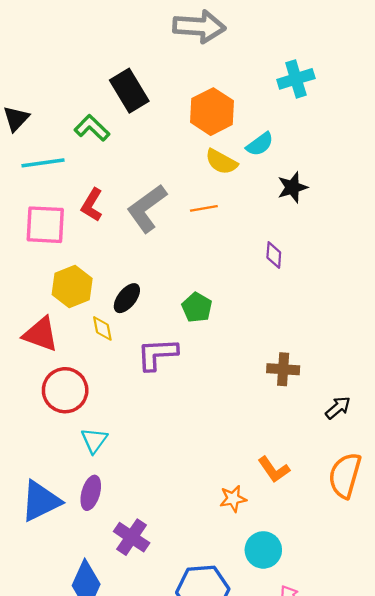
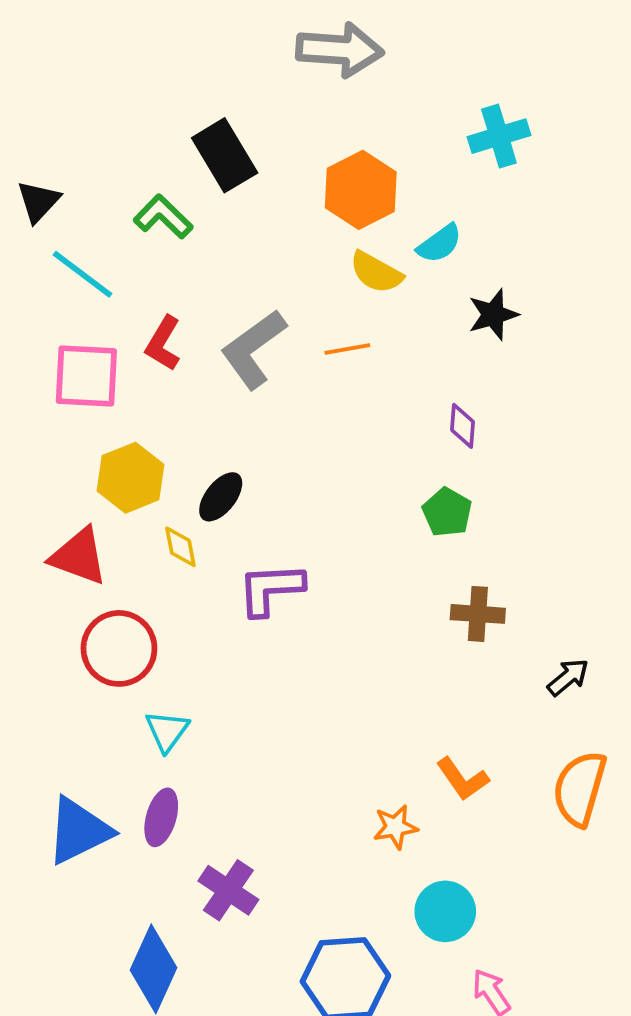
cyan line: (43, 163) -> (83, 274), turned 45
green pentagon: (197, 307) -> (447, 512), moved

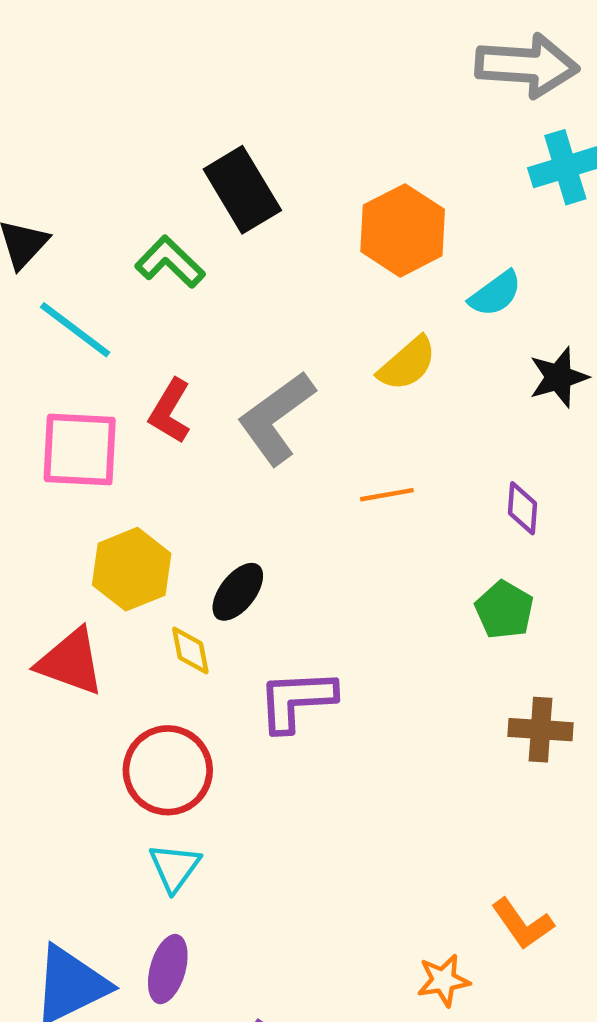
gray arrow: (340, 50) -> (527, 65), moved
yellow semicircle: (376, 272) -> (407, 364), moved, turned -70
orange line: (347, 349) -> (387, 495), moved
red circle: (119, 648) -> (168, 770), moved

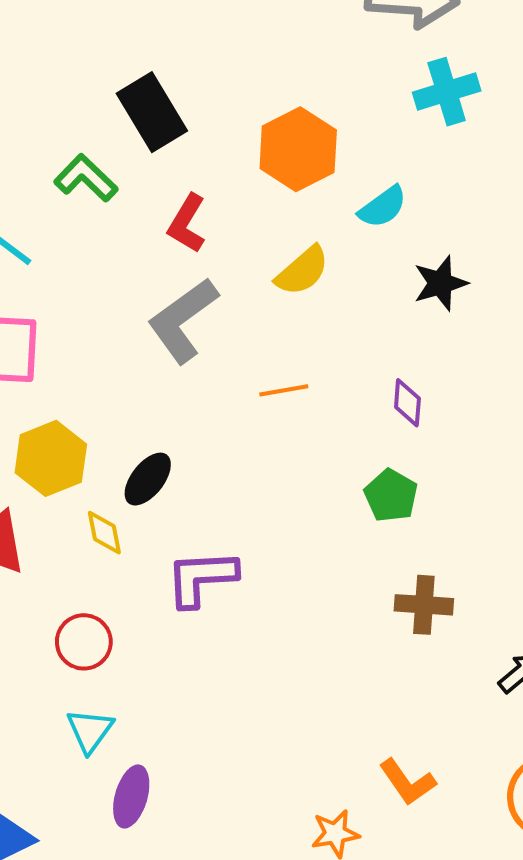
red L-shape: (170, 411) -> (187, 223), moved
red circle: (168, 770) -> (84, 642), size x0.7
purple ellipse: (168, 969) -> (131, 796), moved

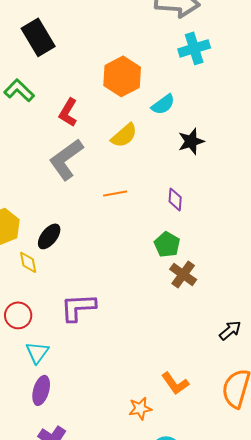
black rectangle: (152, 112) -> (38, 37), moved
purple L-shape: (201, 578) -> (78, 307), moved
brown cross: (424, 605) -> (183, 274), moved, turned 32
cyan triangle: (90, 731) -> (37, 352), moved

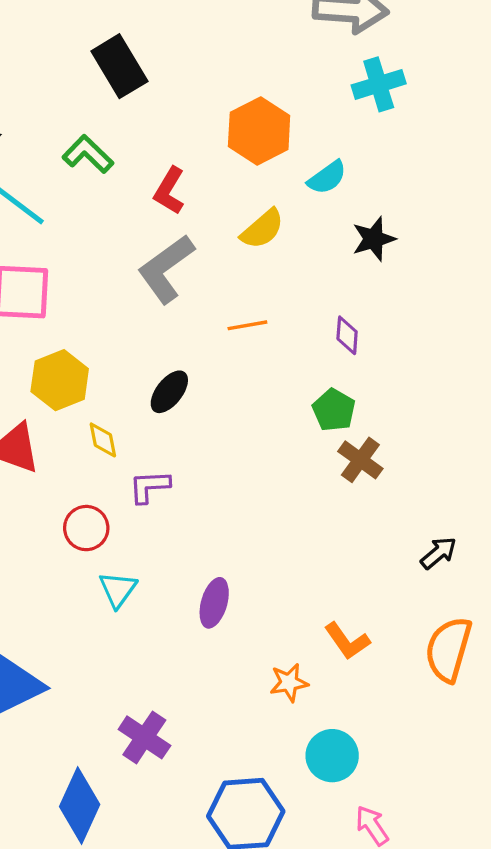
black ellipse: (49, 236) -> (169, 392), moved
purple L-shape: (78, 307) -> (149, 487), moved, size x0.7
purple ellipse: (41, 390) -> (214, 603), moved

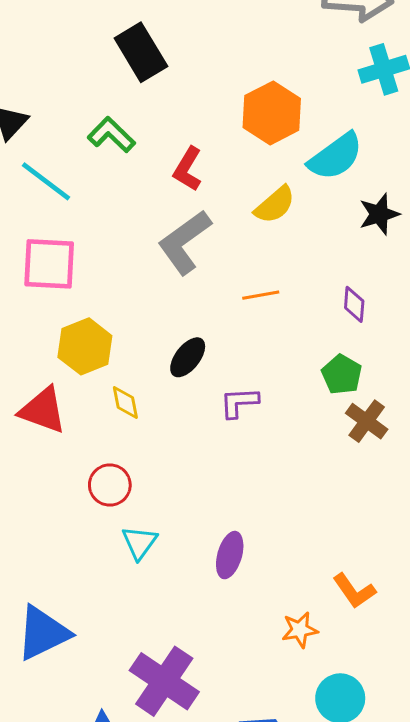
cyan semicircle: (327, 177) -> (336, 157), size x1.5
purple L-shape: (149, 487) -> (239, 402), moved
purple cross: (144, 737) -> (164, 681), size x1.4

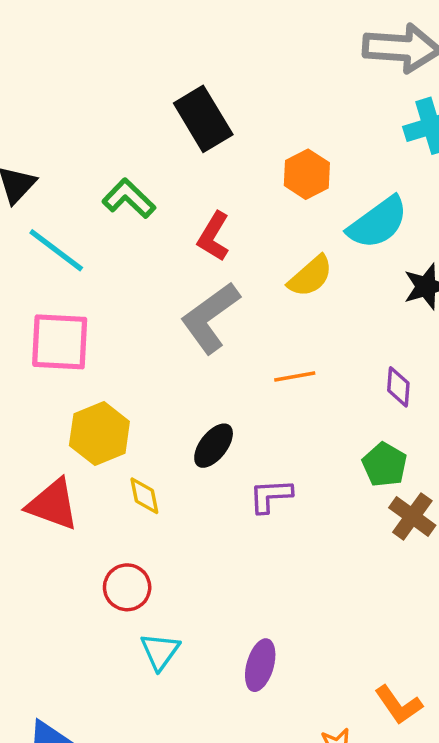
black rectangle: (141, 52) -> (203, 119), moved
orange hexagon: (272, 113) -> (307, 174), size x0.7

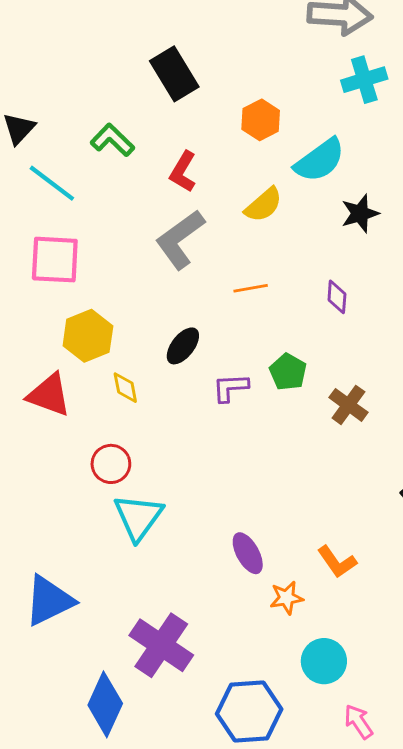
green pentagon: (385, 465) -> (288, 372), moved
cyan triangle: (160, 651) -> (138, 517), size x1.5
purple ellipse: (260, 665) -> (248, 553), moved, turned -45

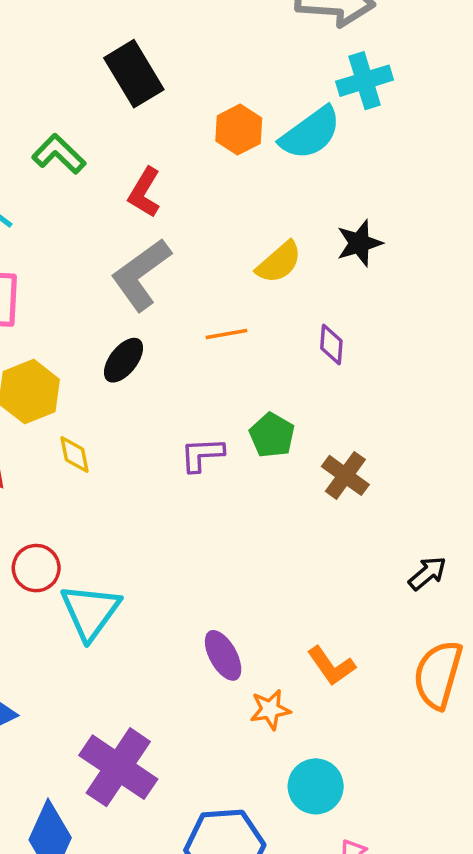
cyan semicircle: (320, 160) -> (310, 133), moved
yellow semicircle: (264, 205) -> (279, 262), moved
black ellipse: (183, 346) -> (123, 360), moved
red circle: (111, 464) -> (36, 568), moved

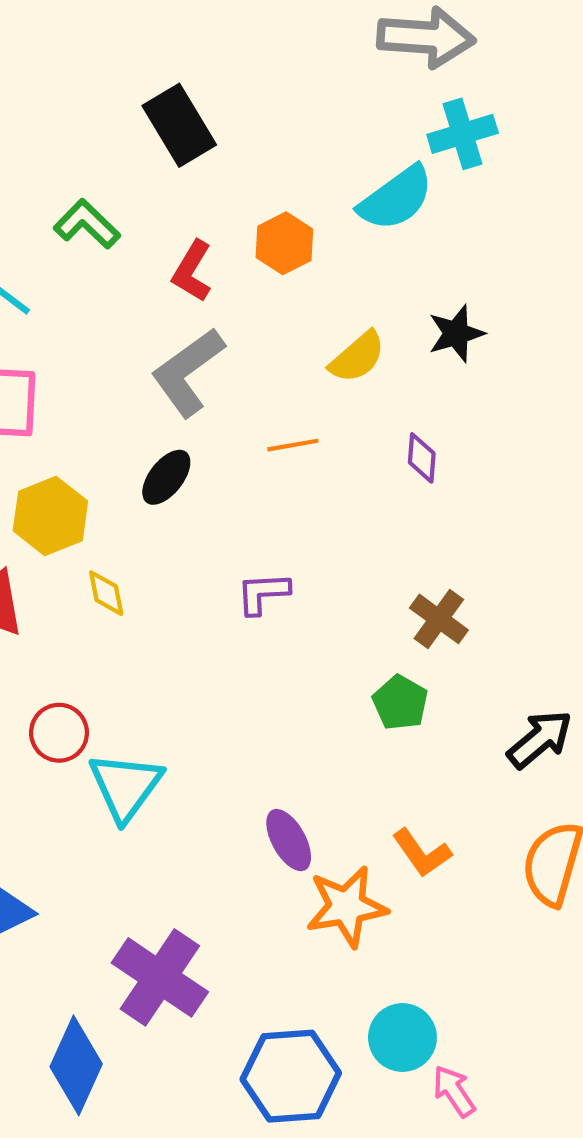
orange hexagon: (239, 130) -> (284, 243), moved
green pentagon: (272, 435) -> (400, 703), moved
black arrow: (427, 573) -> (540, 739), size x1.4
orange star: (270, 710) -> (347, 907), size x1.6
cyan circle: (316, 786) -> (402, 1037), moved

